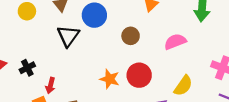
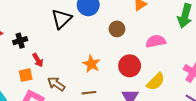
red circle: (139, 75) -> (130, 66), moved
red arrow: (50, 86) -> (38, 60), turned -56

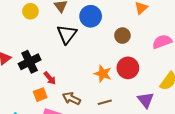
black cross: (20, 41) -> (30, 62), size x1.5
red circle: (130, 66) -> (128, 68), moved

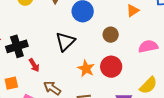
black triangle: (67, 34) -> (65, 42), moved
orange square: (40, 95) -> (11, 83), moved

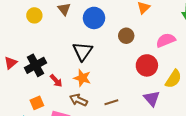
red circle: (111, 67) -> (147, 65), moved
orange star: (86, 69) -> (82, 78), moved

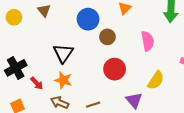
blue circle: (94, 18) -> (88, 19), moved
pink semicircle: (166, 40) -> (148, 41), turned 102
red circle: (147, 65) -> (115, 69), moved

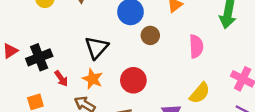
red circle: (115, 69) -> (133, 80), moved

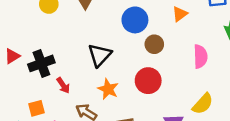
orange star: (93, 79) -> (108, 89), moved
red circle: (133, 80) -> (148, 81), moved

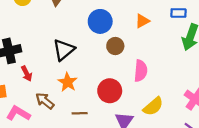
pink semicircle: (200, 56) -> (141, 71), moved
red circle: (148, 81) -> (110, 91), moved

